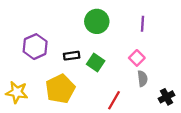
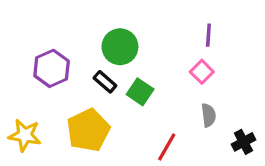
green circle: (97, 21) -> (120, 47), moved
black rectangle: (72, 56) -> (105, 82), turned 49
pink square: (137, 58) -> (202, 72), moved

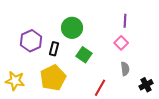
black rectangle: (105, 82) -> (54, 49), moved, turned 64

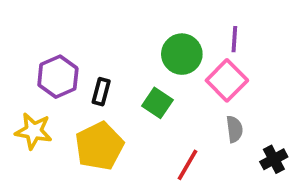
green circle: (72, 28) -> (182, 54), moved
pink square: (121, 43) -> (227, 80), size x1.5
yellow star: (15, 81) -> (34, 131), moved

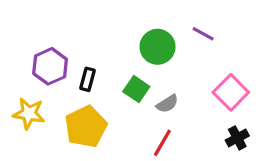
purple line: (234, 39) -> (203, 34), turned -65
pink square: (227, 80) -> (231, 92), moved
gray semicircle: (234, 129) -> (167, 104), moved, turned 65

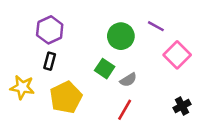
purple hexagon: (50, 66) -> (50, 30), moved
black rectangle: (87, 79) -> (50, 61), moved
pink square: (231, 92) -> (177, 55), moved

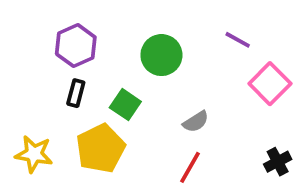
green circle: (121, 36) -> (161, 55), moved
green square: (105, 69) -> (125, 105), moved
yellow star: (22, 87) -> (34, 154), moved

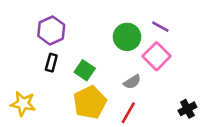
green circle: (161, 55) -> (127, 37), moved
pink square: (270, 84) -> (157, 56), moved
yellow pentagon: (101, 148) -> (90, 102), moved

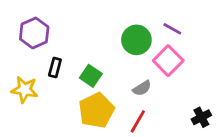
purple hexagon: (51, 30) -> (34, 33), moved
yellow star: (23, 104) -> (25, 90), moved

